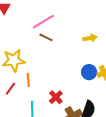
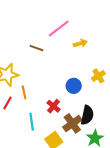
pink line: (43, 22) -> (59, 28), moved
blue circle: (89, 72) -> (74, 86), moved

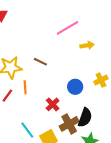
brown line: (37, 48) -> (40, 62), moved
cyan line: (32, 122) -> (27, 130), moved, turned -36

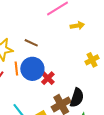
blue circle: (75, 87) -> (32, 69), moved, size x1.5
red cross: (53, 104) -> (48, 78), moved

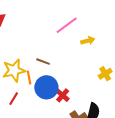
orange line: (16, 69) -> (29, 78), moved

